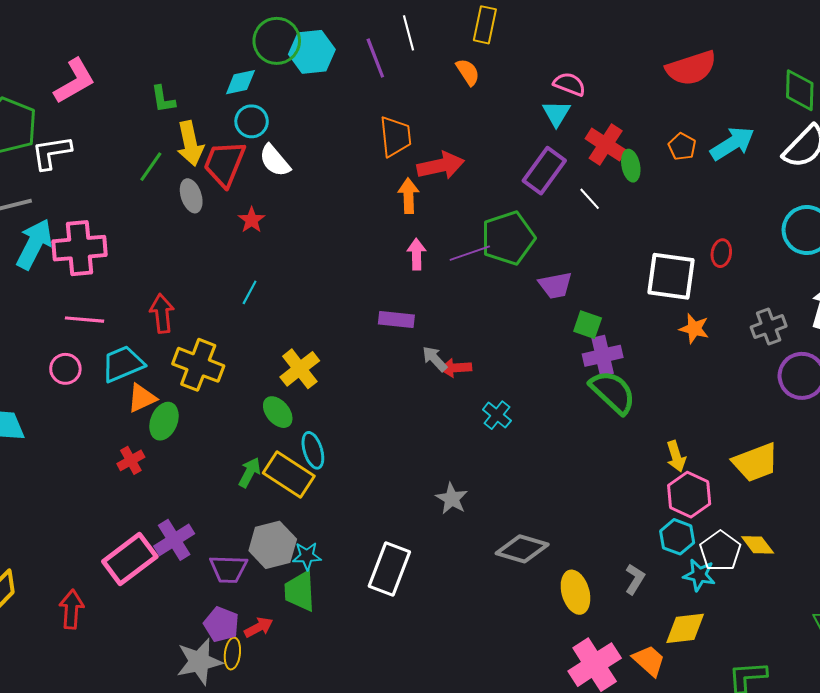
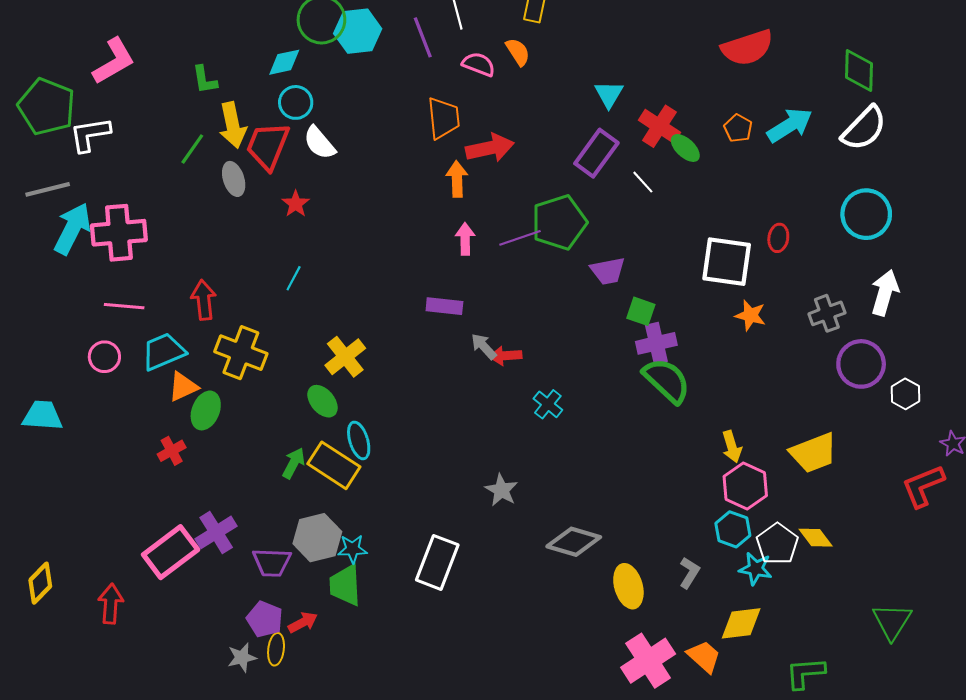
pink semicircle: (569, 84) -> (479, 64), moved
green ellipse: (631, 166) -> (685, 148), turned -36
gray star: (199, 662) -> (242, 658), size x0.6

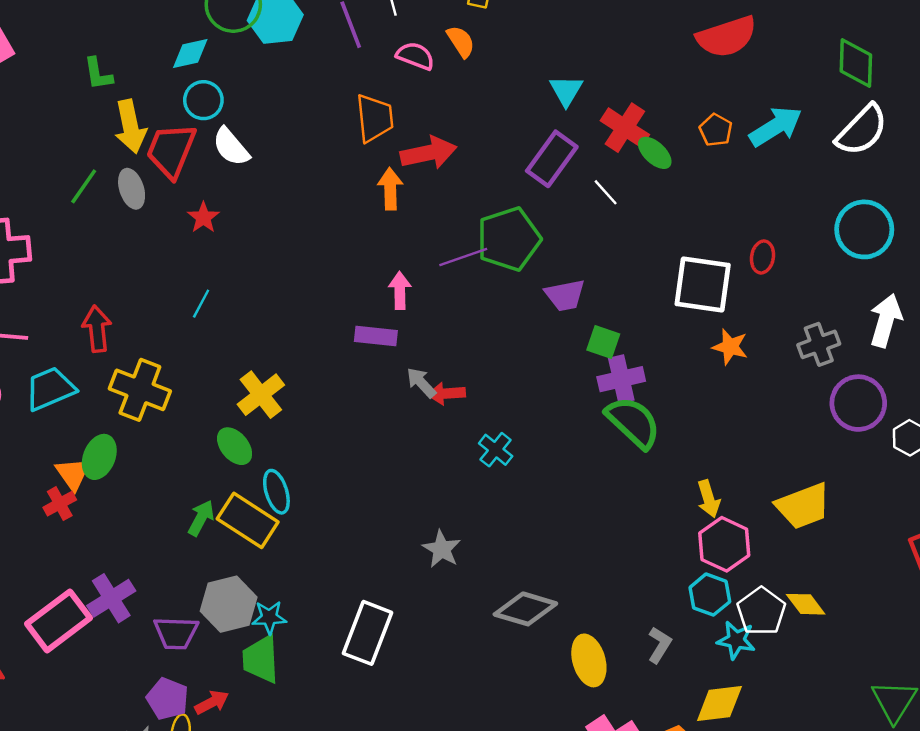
green line: (192, 149) -> (84, 186), moved
pink arrow: (465, 239) -> (400, 291), moved
orange triangle: (183, 387) -> (73, 474), moved, turned -40

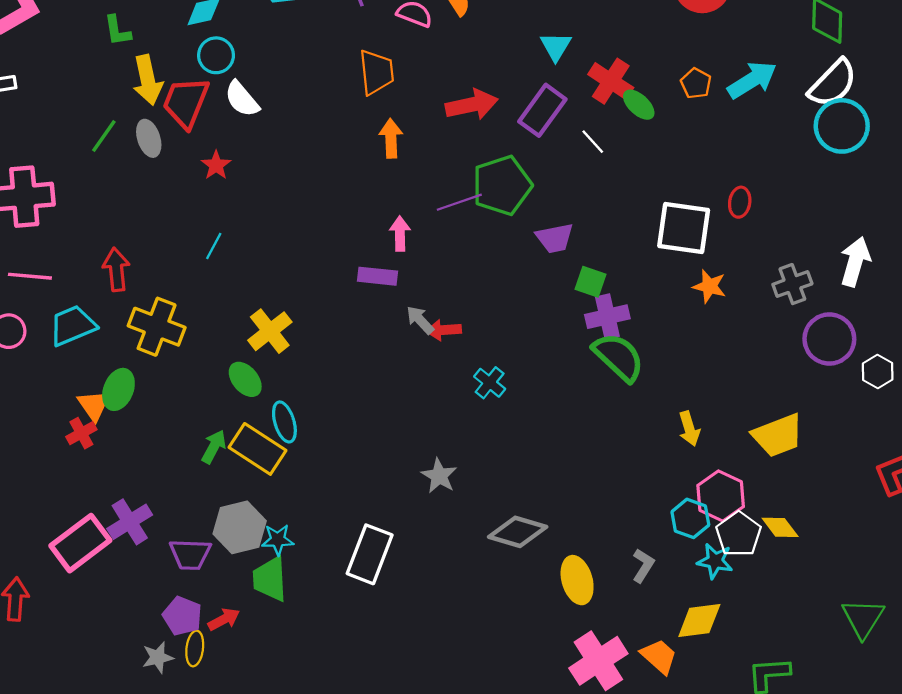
red arrow: (428, 153) -> (472, 105), moved
cyan circle: (864, 229) -> (842, 126), moved
pink hexagon: (724, 544) -> (721, 496), moved

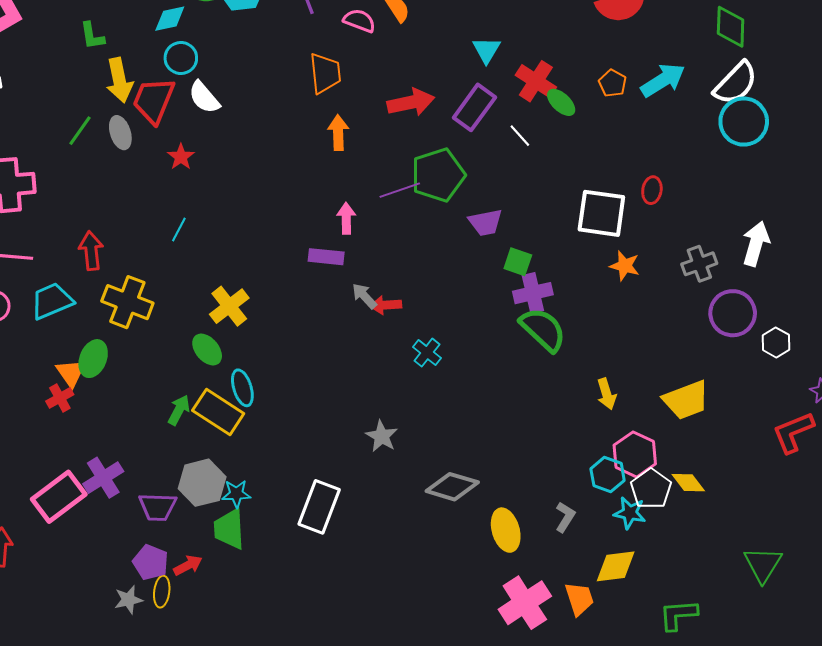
orange trapezoid: (659, 656) -> (579, 599), turned 30

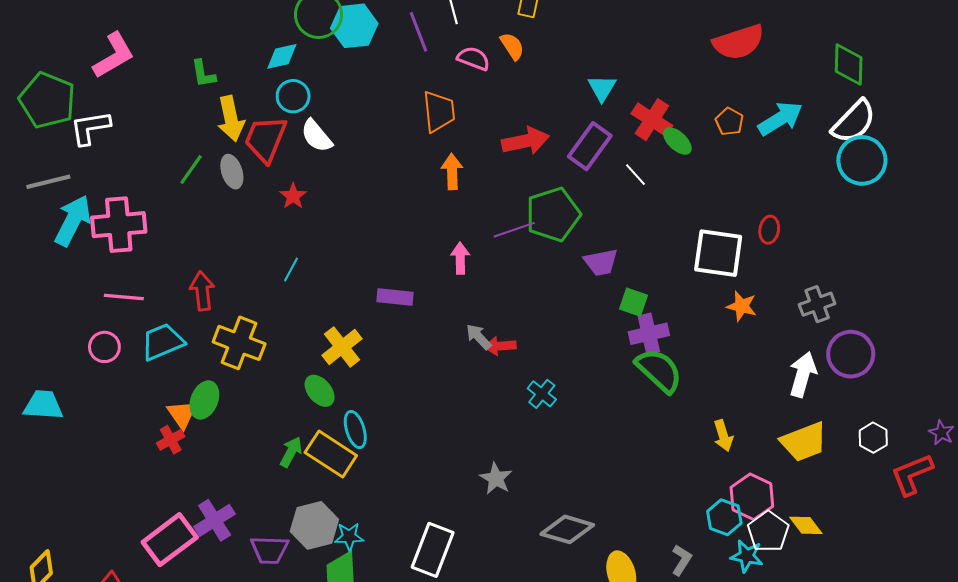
white arrow: (756, 244) -> (803, 374), moved
purple rectangle: (326, 257) -> (395, 297), moved
white hexagon: (776, 342) -> (873, 438), moved

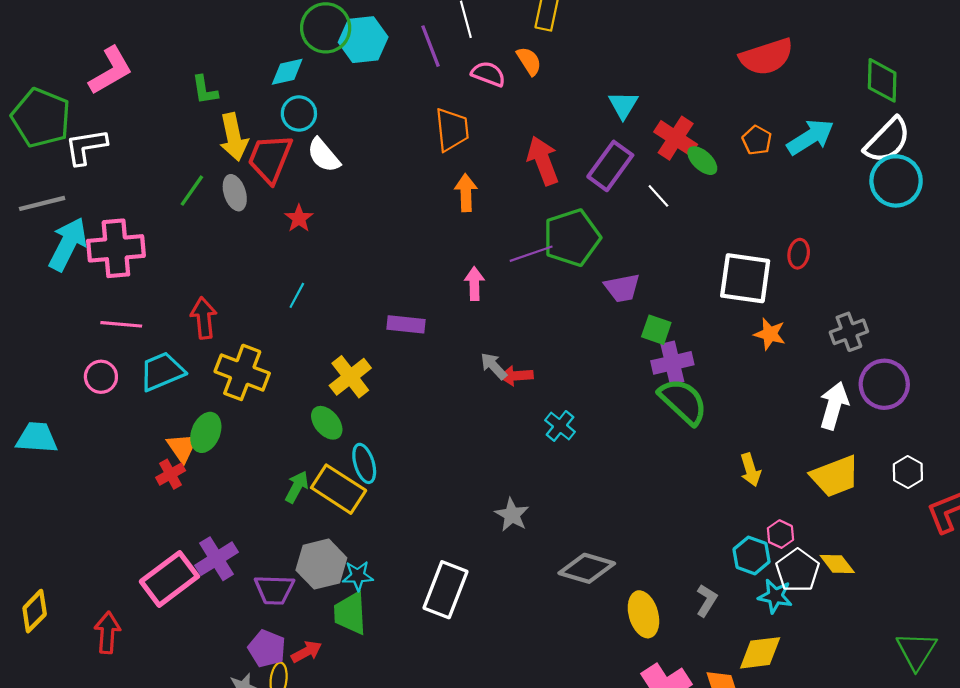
red arrow: (525, 141) -> (543, 161), turned -99
pink hexagon: (752, 497) -> (780, 534), size x0.6

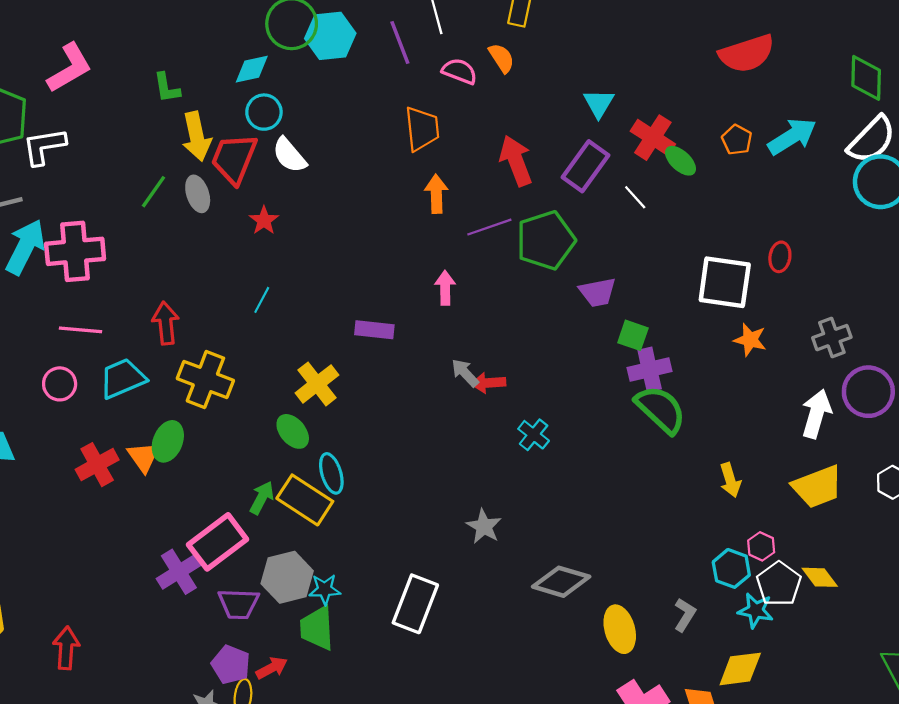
purple line: (531, 254) -> (489, 227), moved
red cross: (171, 474) -> (97, 465), moved, size x1.4
pink rectangle: (169, 579) -> (218, 542), moved

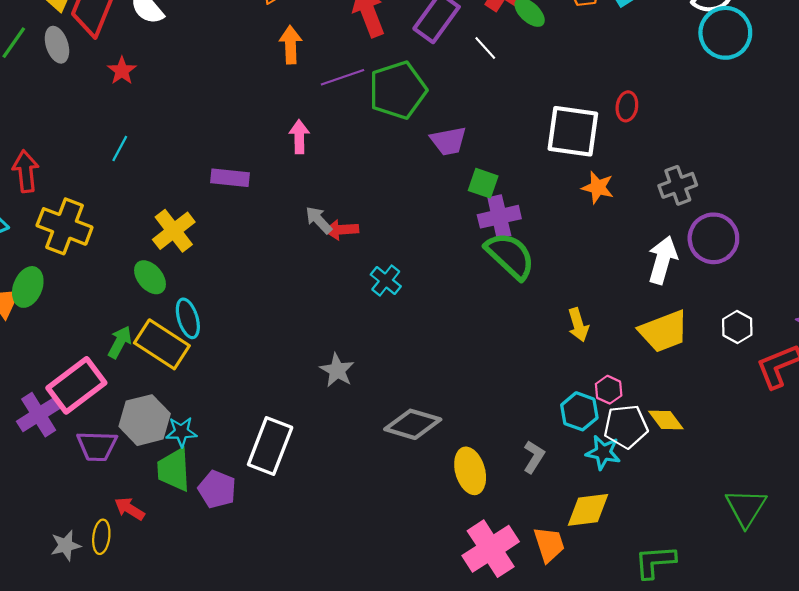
white pentagon: (779, 584) -> (626, 427), turned 30
purple pentagon: (231, 665) -> (217, 489), moved
red arrow: (272, 668) -> (129, 509), turned -120

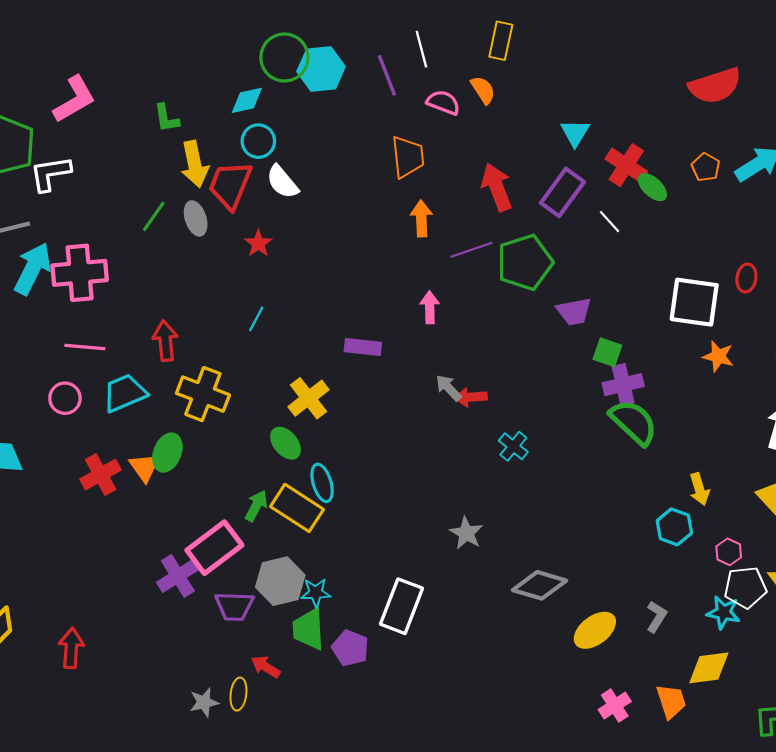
cyan hexagon: (579, 411) -> (674, 527), moved
yellow ellipse: (470, 471) -> (595, 630), turned 69
pink cross: (491, 549) -> (615, 706), size x0.6

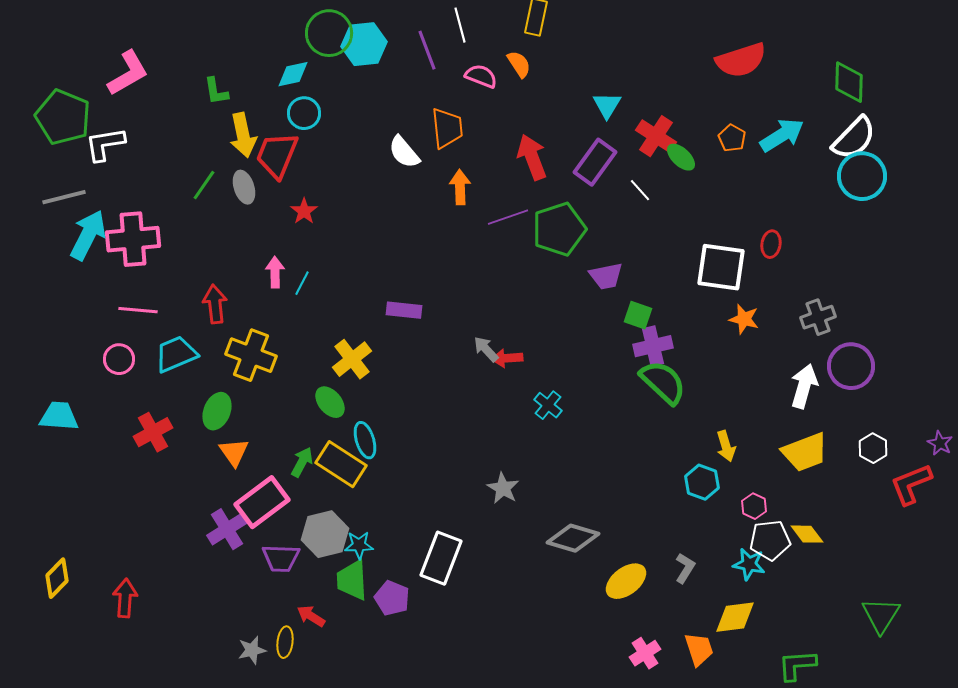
white semicircle: (282, 182) -> (404, 152), moved
pink arrow: (430, 307) -> (275, 272), moved
orange triangle: (144, 467) -> (234, 452), moved

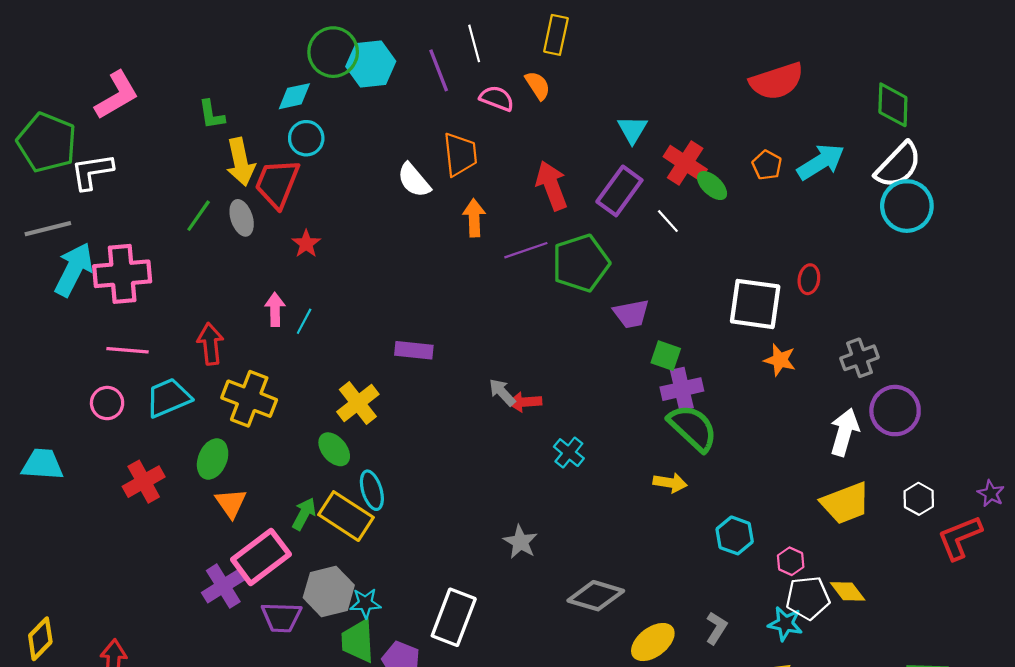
yellow arrow: (726, 446) -> (670, 483), moved, turned -64

